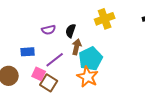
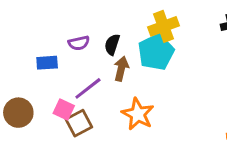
blue rectangle: (28, 52) -> (47, 63), moved
cyan pentagon: (91, 59) -> (156, 52), moved
brown square: (49, 83) -> (79, 123), turned 30

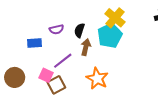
yellow cross: (164, 26) -> (115, 18), turned -30

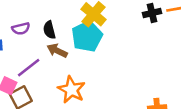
black semicircle: (79, 30) -> (49, 30), turned -32
brown arrow: (86, 47) -> (57, 51), turned -77

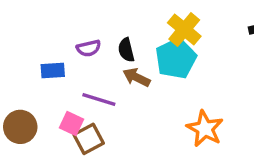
purple line: (29, 68) -> (99, 100), turned 55
orange star: (71, 90) -> (205, 129), moved

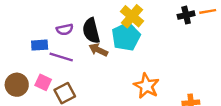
black semicircle: (126, 50) -> (91, 31), size x1.5
purple line: (99, 100) -> (61, 57), moved
pink square: (72, 123) -> (43, 82), moved

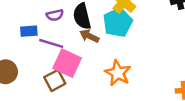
pink square: (43, 82) -> (67, 63), moved, size x1.6
orange star: (146, 86) -> (118, 73), moved

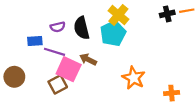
brown arrow: (89, 36) -> (88, 59), moved
orange star: (118, 73) -> (134, 78), moved

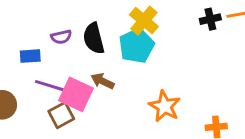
purple line: (54, 52) -> (49, 86), moved

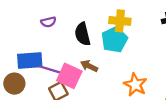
yellow cross: (144, 21) -> (120, 21), turned -35
purple semicircle: (61, 37) -> (48, 22), moved
blue rectangle: (30, 56) -> (30, 60), moved, size x1.6

